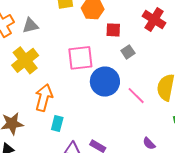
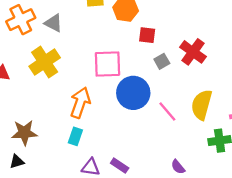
red cross: (154, 20) -> (193, 52), moved
gray triangle: (30, 26) -> (54, 23), turned 36
orange arrow: (44, 98) -> (80, 103), moved

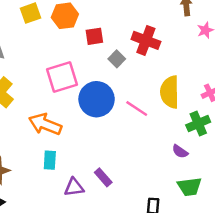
orange arrow: (80, 103) -> (45, 124), turned -72
purple rectangle: (120, 166) -> (103, 177), turned 30
purple semicircle: (178, 167) -> (180, 151), moved

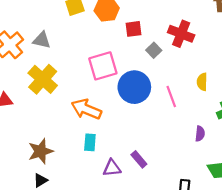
yellow semicircle: (170, 92) -> (202, 82), size x0.6
pink line: (137, 109) -> (171, 96), turned 35
purple semicircle: (180, 151) -> (200, 134), moved, turned -120

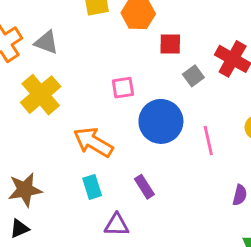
pink square: (103, 66) -> (123, 88), size x0.6
cyan rectangle: (90, 142) -> (92, 187), turned -30
purple rectangle: (139, 159) -> (144, 187), moved

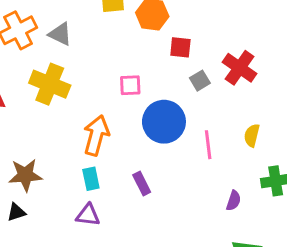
yellow cross: (41, 95) -> (50, 84), turned -33
orange arrow: (93, 142) -> (96, 135), turned 69
purple triangle: (117, 225) -> (88, 215), moved

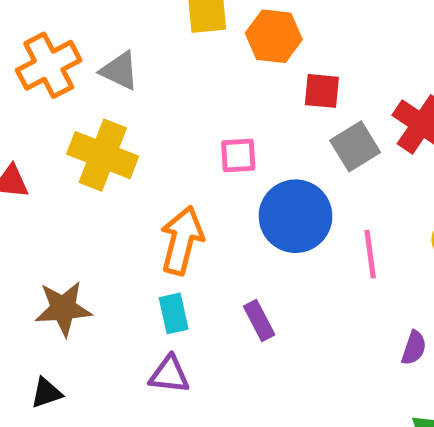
gray square: (200, 81) -> (355, 146), size x1.4
black triangle: (16, 212) -> (46, 393), moved

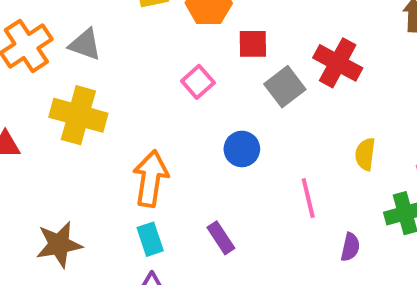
pink square: (238, 156) -> (198, 82), moved, turned -32
blue circle: (296, 216) -> (242, 149), size x0.6
pink line: (370, 254) -> (308, 198), moved

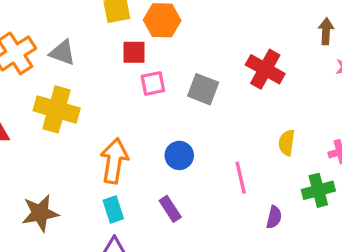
red square: (253, 44) -> (134, 52), moved
pink square: (198, 82) -> (153, 83), turned 30
gray square: (285, 87) -> (203, 89), moved, turned -32
blue circle: (242, 149) -> (179, 155), moved

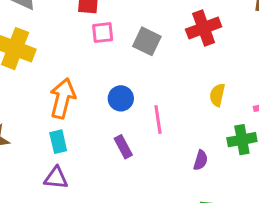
red cross: (265, 69) -> (204, 28), turned 36
pink line: (241, 178) -> (158, 120), moved
purple rectangle: (170, 209) -> (123, 147), moved

